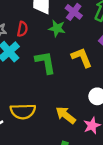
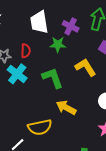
yellow arrow: (66, 115) -> (66, 108), moved

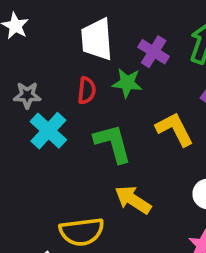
red semicircle: (26, 51) -> (87, 90), moved

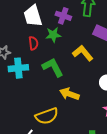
cyan cross: (48, 131) -> (18, 68), turned -36

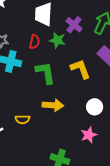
yellow arrow: (69, 94) -> (53, 105), turned 144
yellow semicircle: (47, 116) -> (22, 119), size x0.6

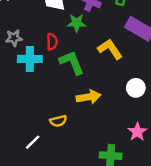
red semicircle: (35, 42) -> (52, 42), moved
pink star: (89, 135) -> (137, 132), moved

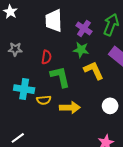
green star: (77, 23) -> (81, 50), moved
cyan cross: (30, 59) -> (24, 89), moved
yellow semicircle: (58, 121) -> (44, 100), moved

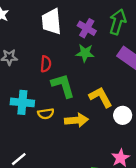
yellow L-shape: (94, 70) -> (101, 97), moved

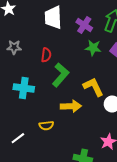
green star: (85, 53) -> (93, 48), moved
green L-shape: (63, 86) -> (61, 75), turned 55
yellow semicircle: (46, 114) -> (46, 126), moved

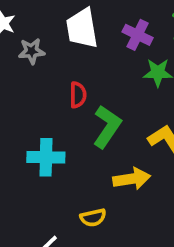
gray star: (14, 47) -> (32, 51), moved

